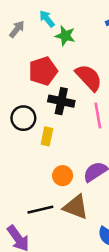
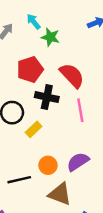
yellow rectangle: (47, 136) -> (34, 129), turned 35
black line: (40, 210) -> (19, 180), moved

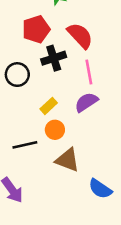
black cross: (47, 97) -> (54, 58), turned -30
yellow rectangle: (34, 129) -> (49, 106), moved
purple semicircle: (78, 162) -> (86, 102), moved

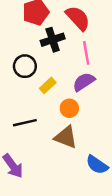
black circle: (17, 75) -> (25, 66), moved
orange circle: (55, 130) -> (69, 108), moved

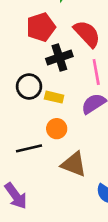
yellow rectangle: (48, 85) -> (54, 97), moved, turned 56
orange circle: (69, 108) -> (57, 129), moved

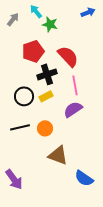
yellow rectangle: (54, 97) -> (46, 96), moved, turned -40
black line: (29, 148) -> (20, 127), moved

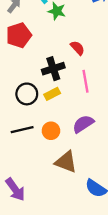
red pentagon: (33, 51) -> (19, 35), moved
red semicircle: (68, 56) -> (77, 48), size x0.6
purple semicircle: (73, 109) -> (83, 124), moved

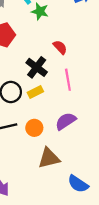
black cross: (53, 69) -> (37, 67), turned -35
brown triangle: (66, 162) -> (49, 158), turned -35

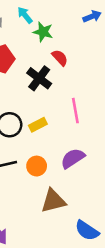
red semicircle: (60, 47) -> (60, 58), moved
black cross: (37, 67) -> (39, 78), moved

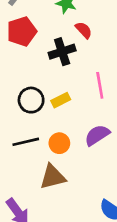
black cross: (39, 78) -> (62, 52), turned 35
brown triangle: (53, 201) -> (53, 177), moved

